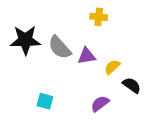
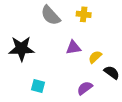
black star: (25, 40) -> (21, 49), moved
gray semicircle: (60, 47) -> (50, 15), moved

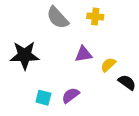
purple semicircle: (85, 88) -> (71, 95), moved

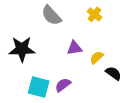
yellow cross: (95, 16) -> (94, 14), moved, turned 32
cyan square: (43, 98) -> (39, 87), size x1.5

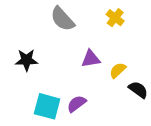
black star: (22, 49) -> (26, 60), size x0.7

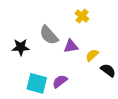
yellow cross: (115, 18) -> (82, 16), moved
gray semicircle: (62, 19) -> (49, 35), moved

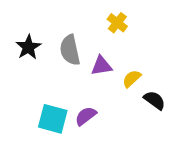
gray semicircle: (49, 35) -> (70, 50), turned 30
black star: (21, 47) -> (28, 47), moved, turned -30

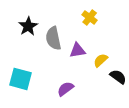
black star: (28, 47) -> (28, 26), moved
cyan square: (53, 119) -> (20, 79), moved

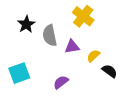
yellow cross: (90, 17) -> (83, 16), size x1.5
cyan square: (20, 79) -> (19, 73), turned -35

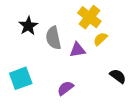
yellow semicircle: (93, 56) -> (100, 39), moved

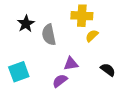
yellow cross: (89, 17) -> (82, 16), turned -35
purple triangle: (77, 50) -> (71, 64), moved

